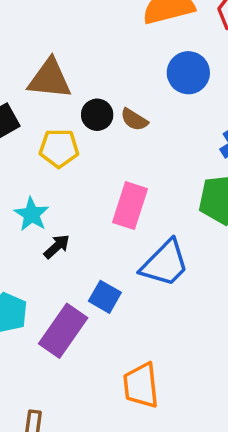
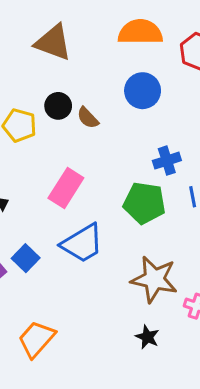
brown triangle: (50, 79) -> (53, 42), moved
orange trapezoid: (141, 385) -> (37, 339), turned 33

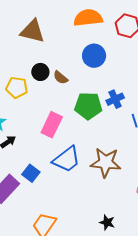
green pentagon: (144, 203) -> (88, 106), moved
brown star: (154, 279) -> (106, 162), moved
black star: (147, 337) -> (107, 222), moved

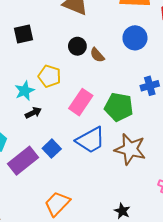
yellow pentagon: (17, 88) -> (50, 76), moved
green pentagon: (88, 106) -> (119, 107), moved

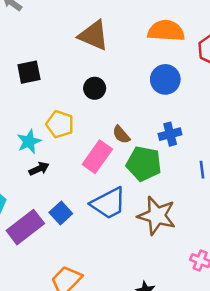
brown semicircle: (97, 55) -> (121, 135), moved
blue cross: (150, 86) -> (170, 134), moved

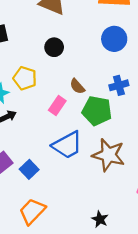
pink rectangle: (97, 157) -> (57, 105), size x0.7
blue square: (61, 213) -> (29, 169), moved

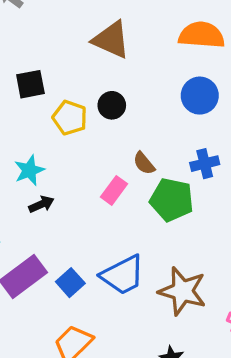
yellow pentagon: (25, 78) -> (70, 118), moved
blue trapezoid: (67, 145) -> (123, 275), moved
brown star: (109, 155) -> (182, 291), moved

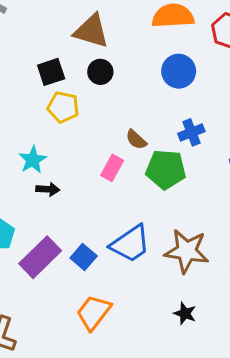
black square: (30, 84) -> (51, 72), moved
black circle: (112, 105) -> (100, 72), moved
black arrow: (41, 204) -> (48, 189), turned 35

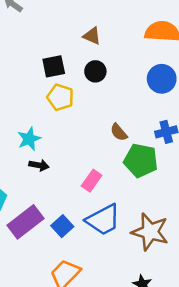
brown triangle: (91, 31) -> (92, 36), size x0.6
pink rectangle: (112, 168) -> (92, 181), moved

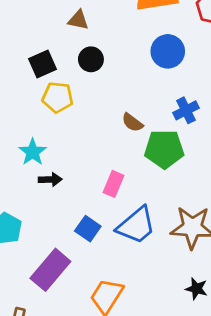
purple rectangle: (25, 222) -> (50, 270), moved
blue square: (62, 226) -> (88, 229), moved

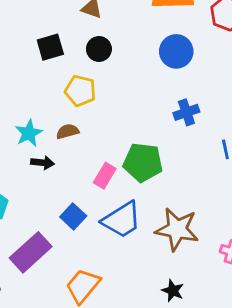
yellow pentagon: (58, 97) -> (80, 91), moved
brown semicircle: (132, 122) -> (68, 131), moved, turned 120
green pentagon: (164, 149) -> (143, 162), moved

